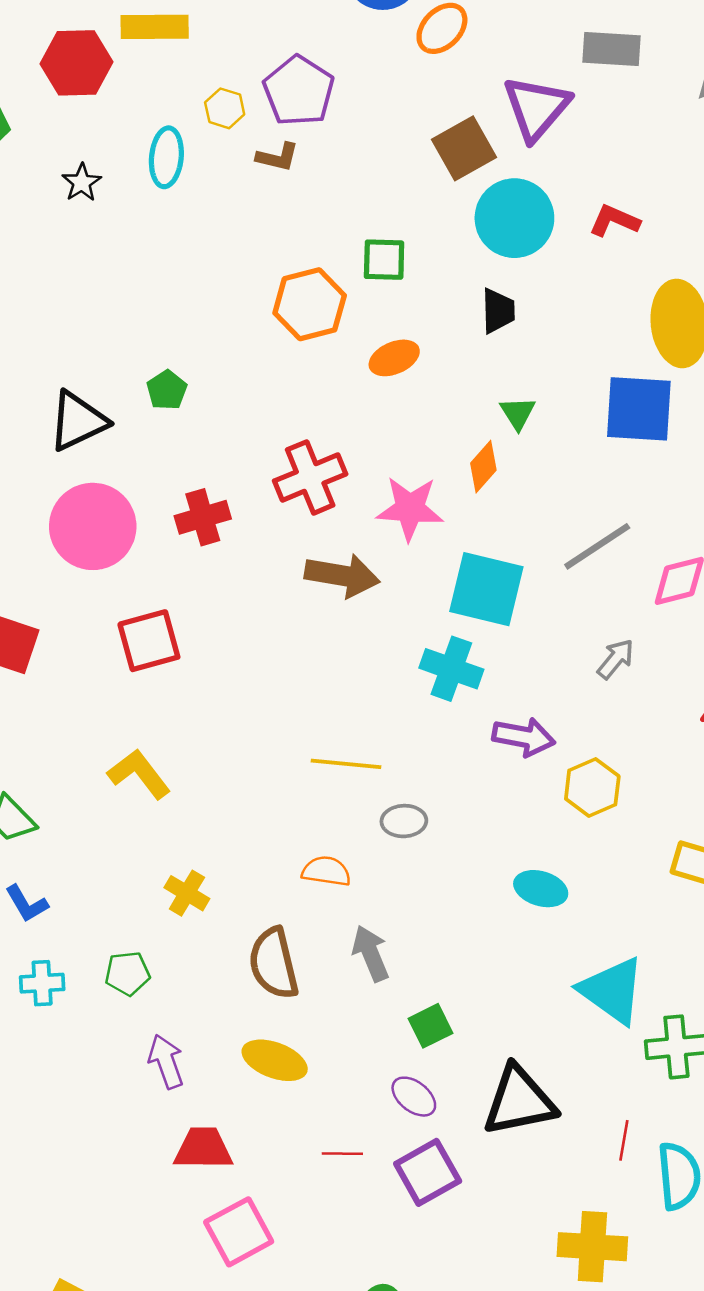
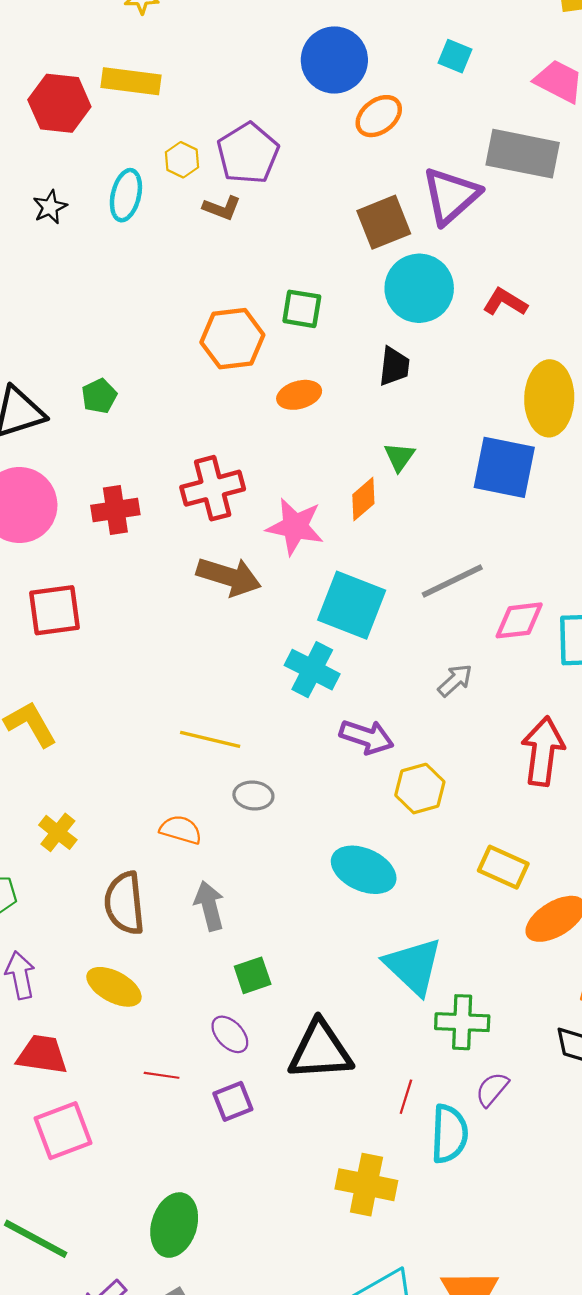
gray rectangle: (611, 49) -> (523, 154), size x1.4
cyan ellipse: (541, 889) -> (364, 870), size x1.4
purple square: (428, 1172) -> (233, 1101), size x0.7

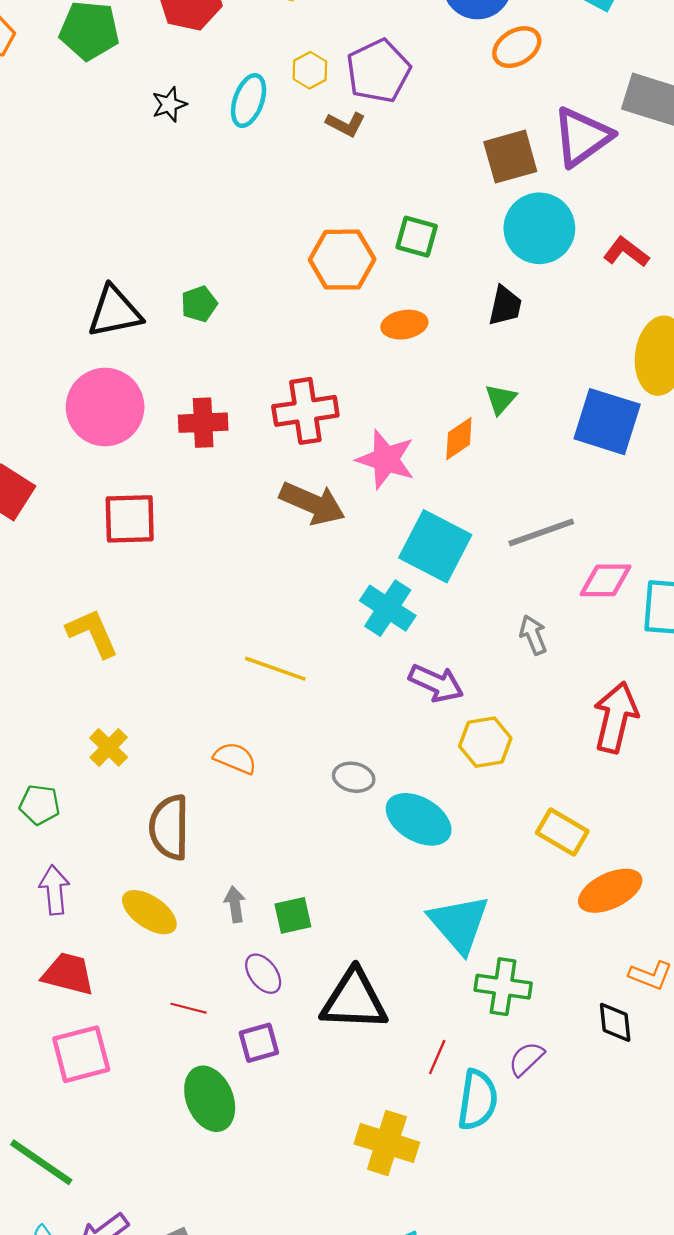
gray arrow: (455, 680) -> (533, 635), turned -75
gray ellipse: (253, 795) -> (354, 777), moved
gray arrow: (209, 906) -> (235, 904), moved, size x0.7
green ellipse: (174, 1225) -> (210, 1099), moved, turned -46

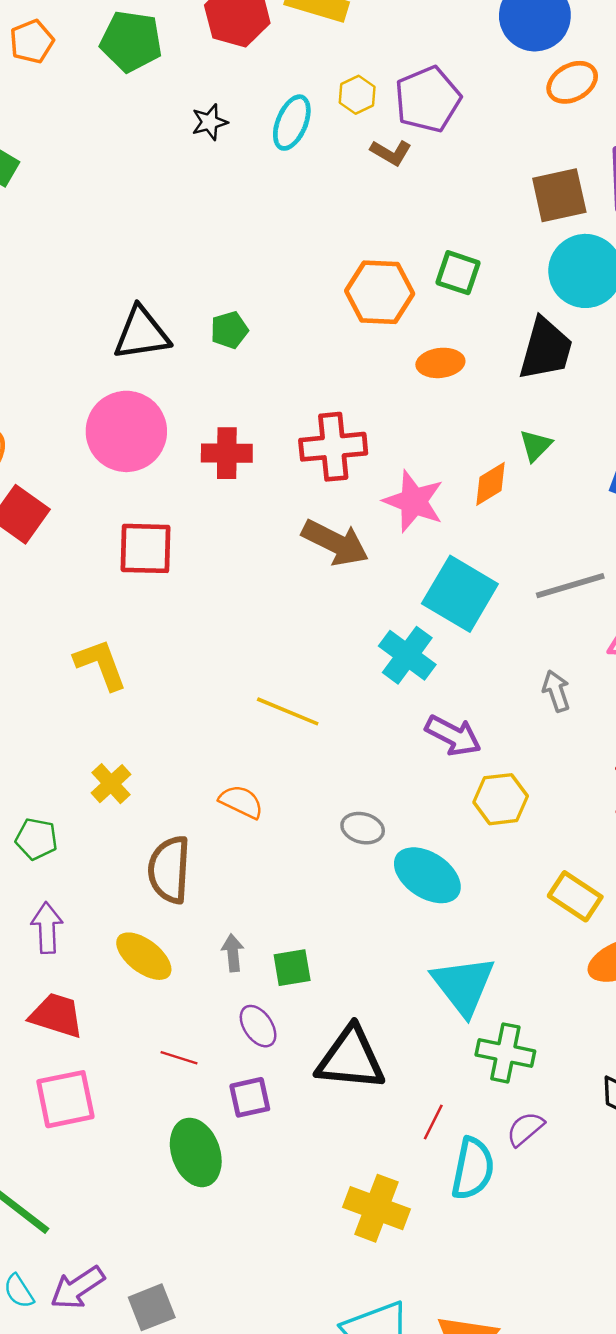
black trapezoid: (505, 306) -> (546, 349), size x1.5

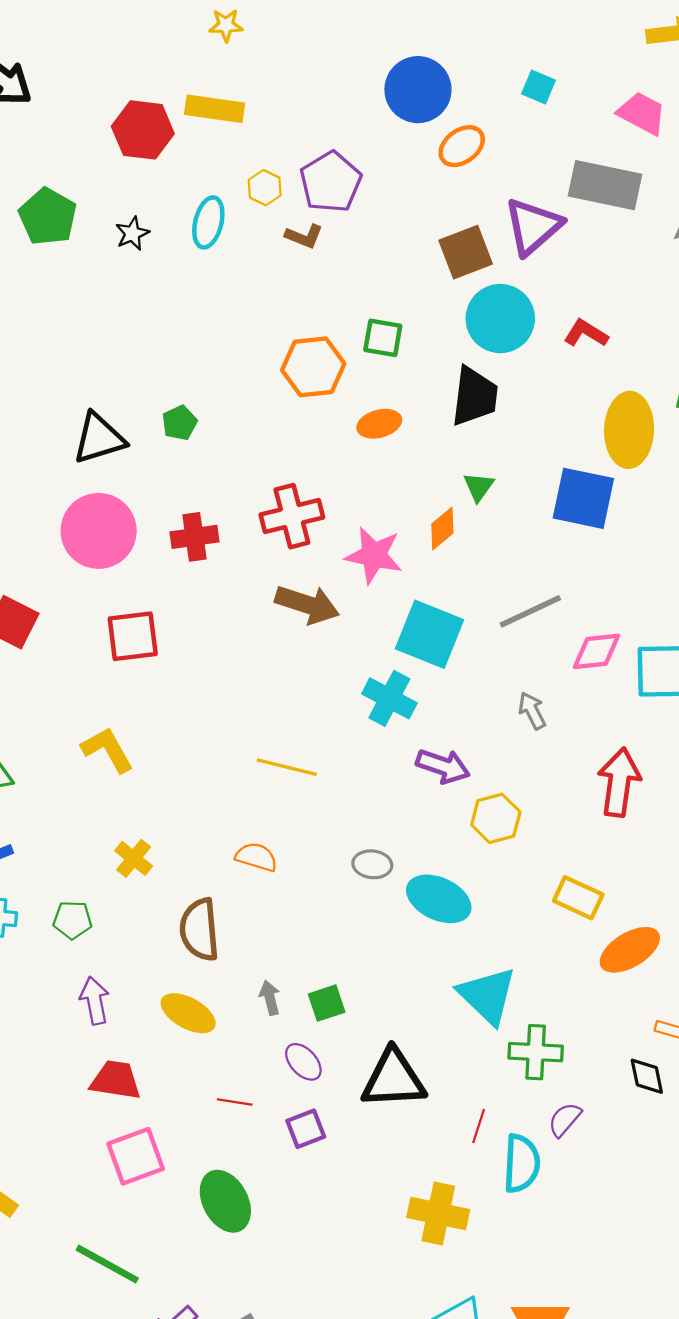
green pentagon: (131, 41) -> (48, 217), moved, turned 30
green ellipse: (196, 1152) -> (225, 1201), moved

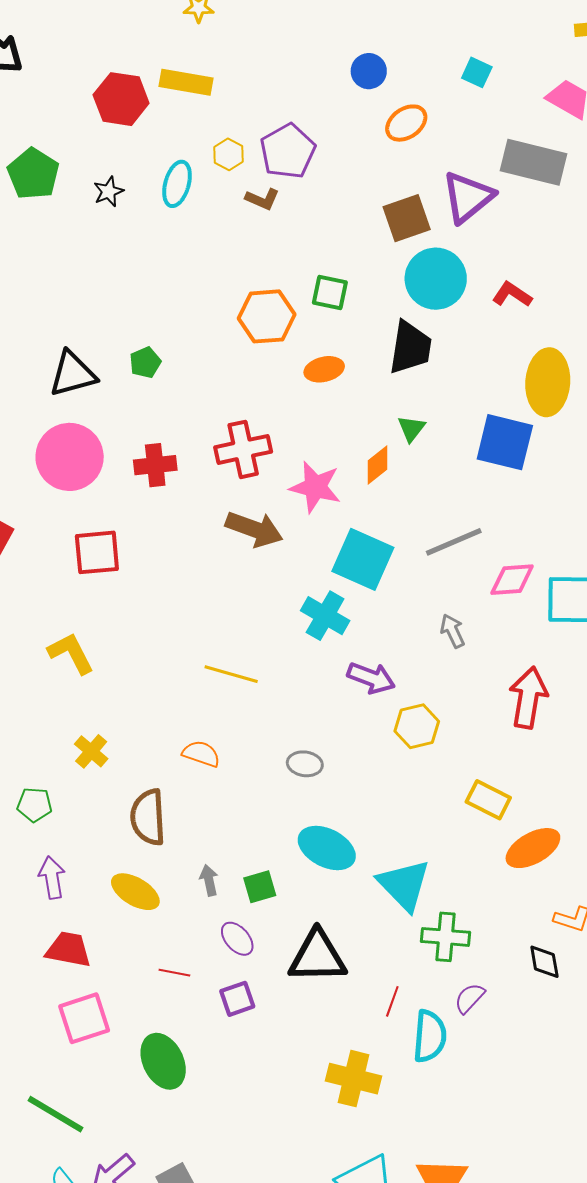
blue circle: (418, 90) -> (369, 71), size x0.6
cyan ellipse: (439, 899) -> (327, 848), moved

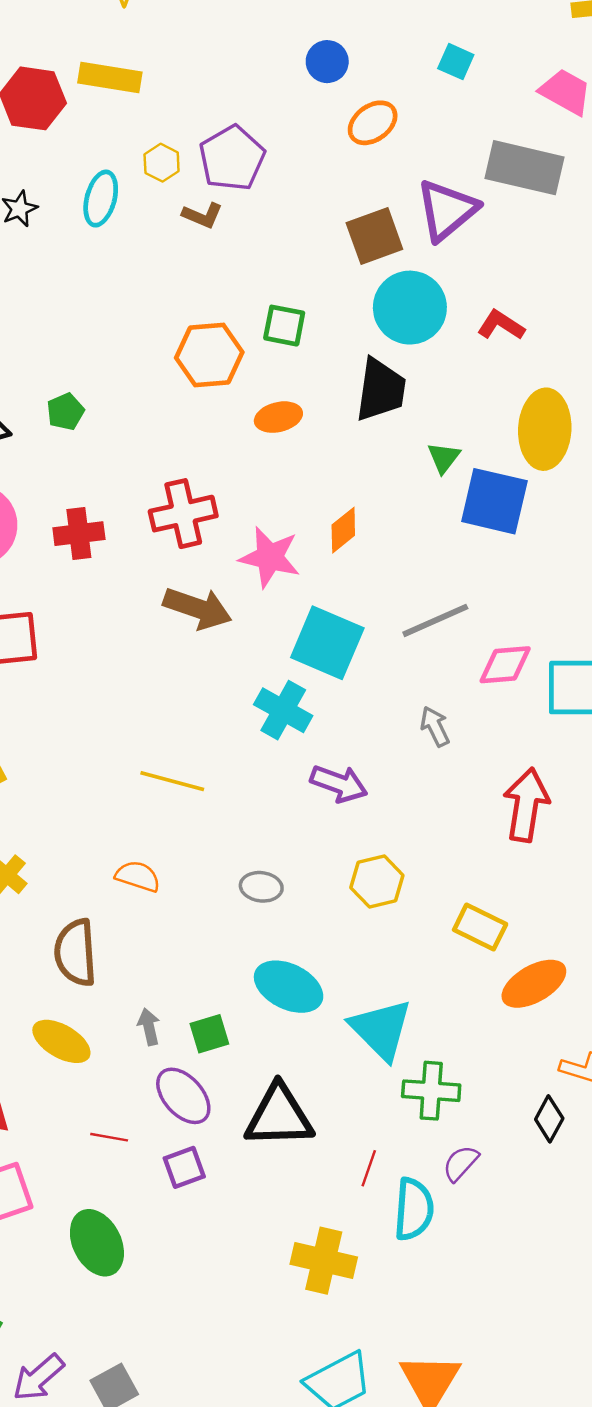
green triangle: (411, 429) -> (444, 458), moved
yellow hexagon: (417, 726) -> (377, 882), moved
purple ellipse: (237, 939) -> (183, 1096), size x1.4
black diamond: (544, 962) -> (549, 1119), turned 39

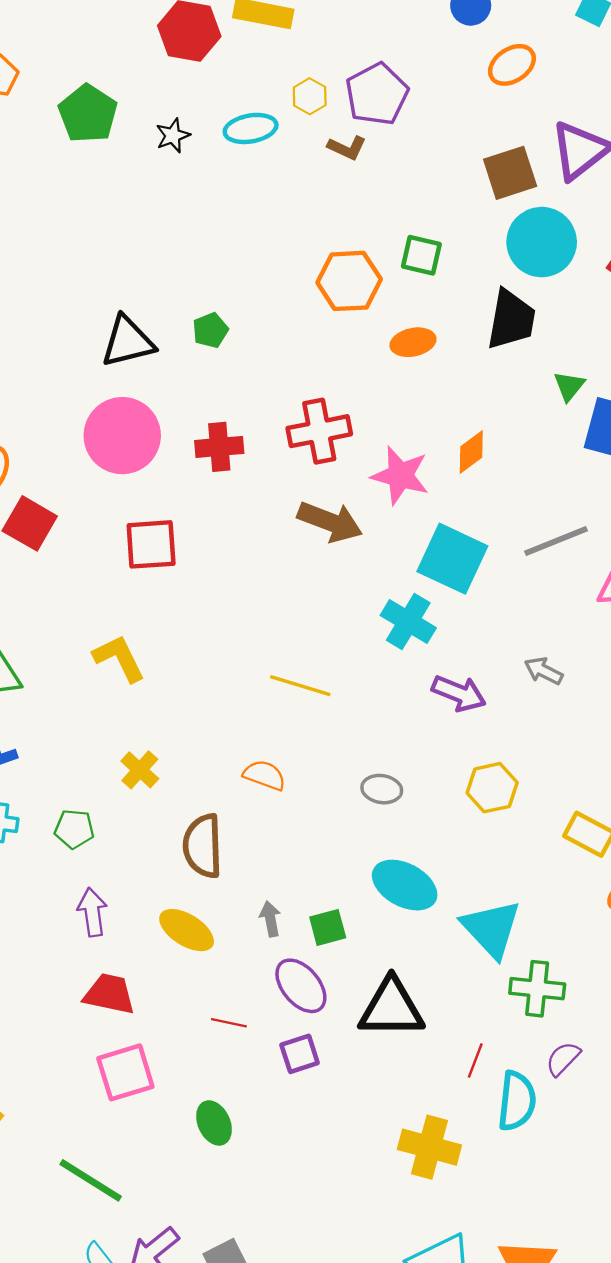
cyan ellipse: (101, 199) -> (251, 128), turned 63
gray arrow: (435, 726) -> (543, 671), moved, turned -39
green ellipse: (97, 1243) -> (214, 1123), size x0.7

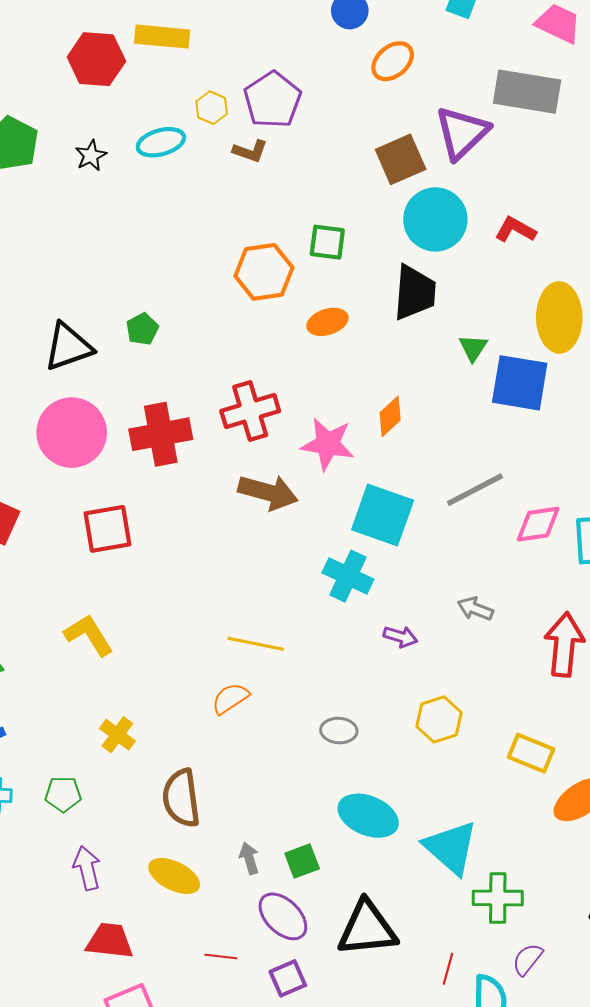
red cross: (219, 447) -> (161, 434), size x1.4
purple arrow: (459, 693) -> (400, 637), size x0.7
orange semicircle: (264, 775) -> (230, 698), moved, turned -48

